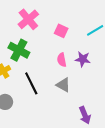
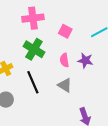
pink cross: (28, 19) -> (33, 18), turned 30
green cross: (19, 50) -> (34, 49), moved

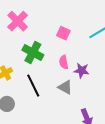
pink cross: (33, 18) -> (18, 21), moved, turned -35
purple star: (85, 60) -> (82, 71), moved

